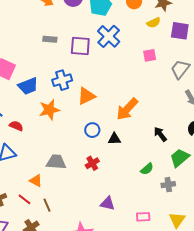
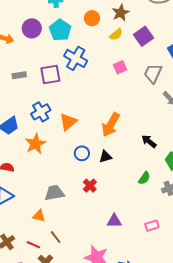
purple square: (180, 31) -> (143, 36), turned -30
red line: (24, 199) -> (33, 245), moved

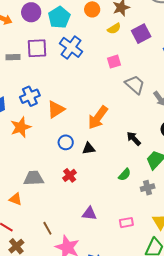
gray trapezoid: (153, 73) -> (135, 85), moved, turned 100
purple square: (50, 75) -> (37, 48), moved
brown line: (56, 237) -> (47, 228), moved

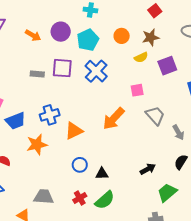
orange arrow: (98, 117) -> (114, 119), moved
black arrow: (134, 139) -> (148, 169), turned 98
green semicircle: (125, 175) -> (105, 200), moved, size x1.5

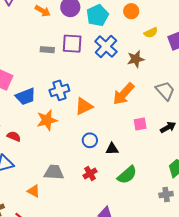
brown star: (151, 37) -> (136, 59), moved
pink square: (137, 90) -> (140, 124), moved
black arrow: (148, 169) -> (168, 127), moved
green semicircle: (105, 200) -> (127, 175), moved

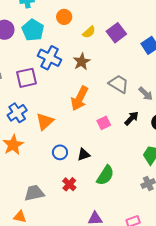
purple square: (72, 44) -> (27, 78), moved

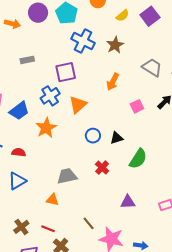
purple square: (27, 78) -> (66, 72), moved
orange arrow: (80, 98) -> (113, 82), size x0.7

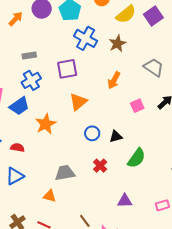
yellow semicircle: (123, 15) -> (126, 14), size x1.5
orange arrow: (12, 24) -> (16, 19), turned -63
blue cross: (50, 96) -> (31, 80), moved

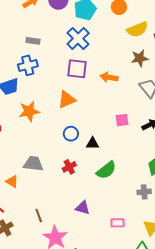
blue cross: (86, 38) -> (78, 39), moved
brown star: (117, 44) -> (140, 58), moved
purple square: (67, 69) -> (77, 69), moved
orange arrow: (114, 80) -> (109, 77), moved, turned 54

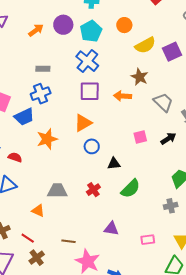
brown star: (140, 58) -> (140, 77), moved, turned -30
blue circle: (71, 134) -> (92, 146), moved
brown line: (39, 215) -> (69, 241), turned -56

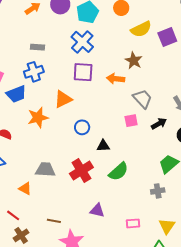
gray trapezoid: (163, 102) -> (143, 99), moved
orange triangle: (83, 123) -> (63, 99), moved
red cross: (93, 190) -> (81, 171), size x1.6

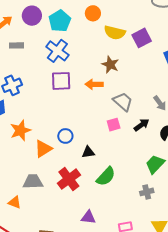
yellow semicircle: (141, 29) -> (115, 33), turned 45
gray rectangle: (37, 47) -> (17, 45), moved
orange triangle: (63, 99) -> (43, 149), moved

